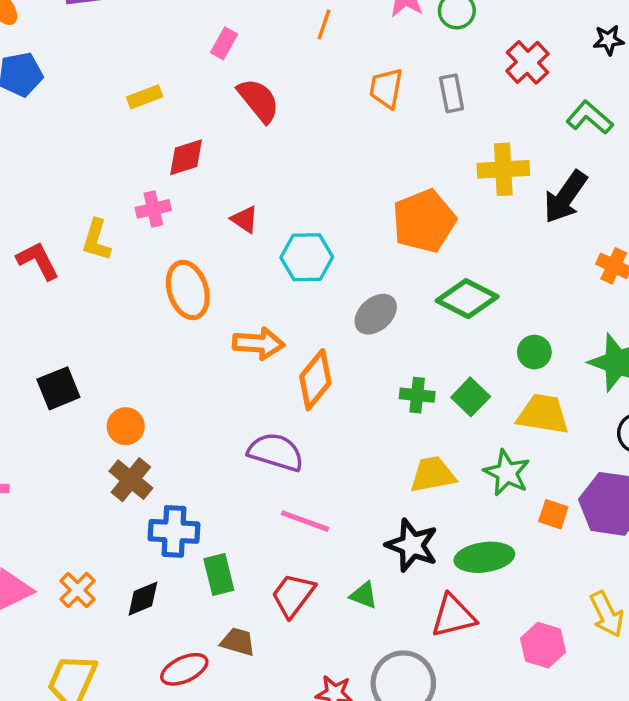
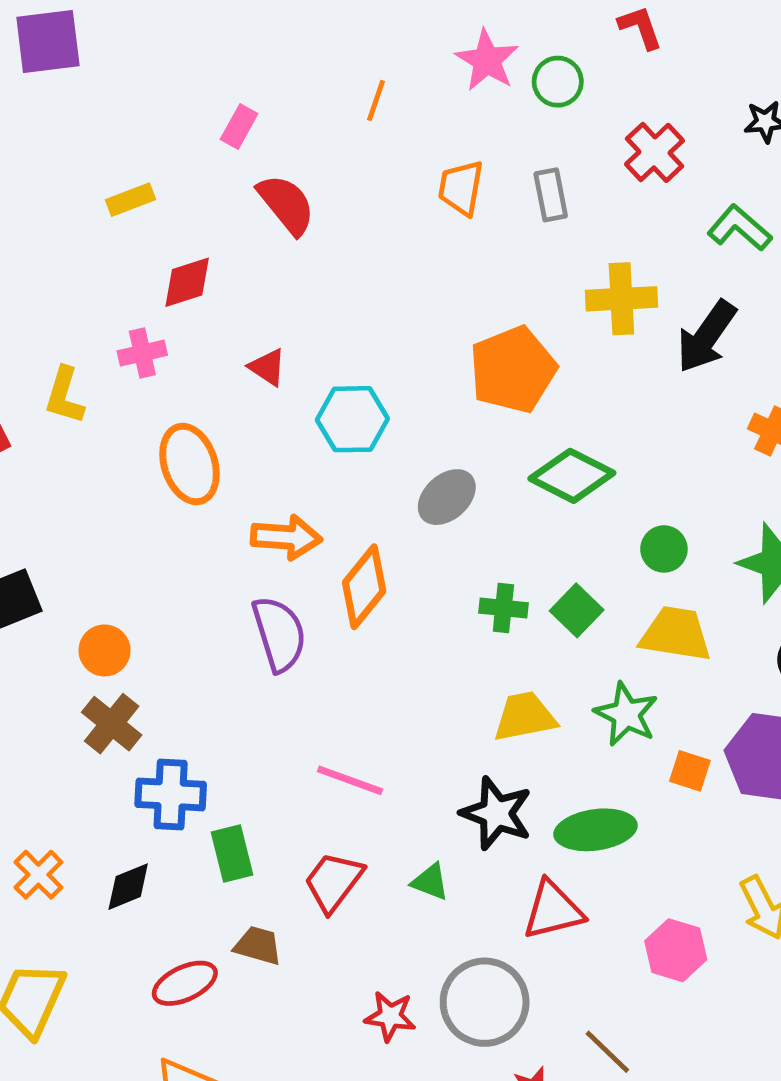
purple semicircle: (276, 452) -> (279, 634), moved, turned 56

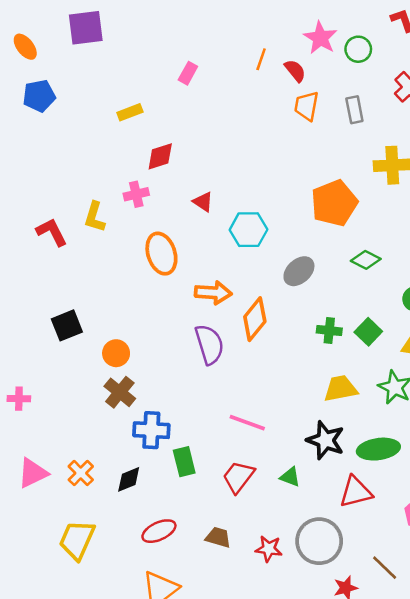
red semicircle: (286, 204) -> (295, 71), moved, size x0.7
green diamond: (572, 476) -> (366, 260), size x0.7
brown trapezoid: (258, 946) -> (218, 537), moved

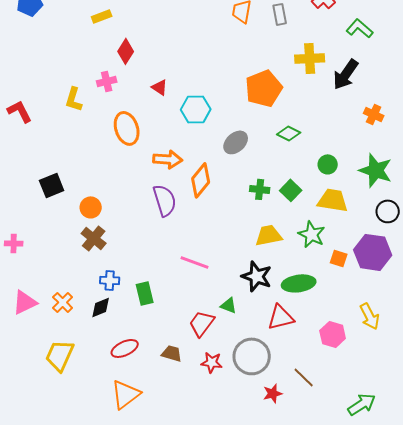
red diamond: (160, 156) -> (126, 51), turned -40
red L-shape: (52, 232) -> (20, 111), moved
blue cross: (151, 430) -> (110, 280), moved, size x0.7
red trapezoid: (238, 477) -> (202, 323), moved

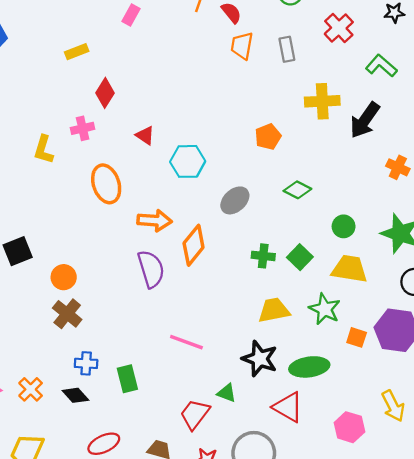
orange pentagon: (264, 88) -> (268, 137), size x0.6
black diamond: (101, 307) -> (75, 395), turned 70
red triangle: (281, 317) -> (288, 407), turned 44

